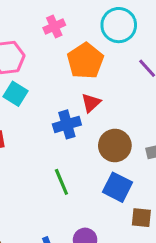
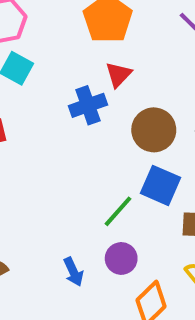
green line: (61, 182) -> (118, 211), moved, turned 68

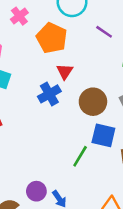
purple circle: (121, 258) -> (36, 191), moved

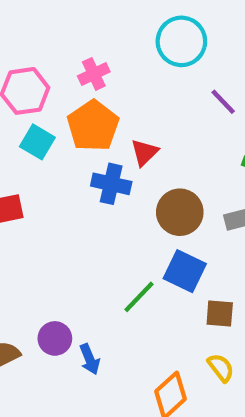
pink cross: (19, 16) -> (94, 74), moved
orange pentagon: (52, 38) -> (93, 126), moved
blue cross: (49, 94) -> (111, 184), turned 30

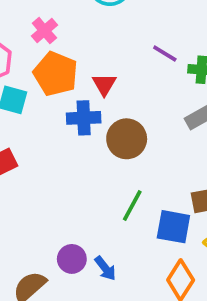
purple line: (223, 102) -> (165, 53), moved
brown circle: (180, 212) -> (127, 139), moved
blue square: (185, 271) -> (173, 227), moved

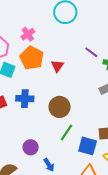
blue cross: (84, 118) -> (25, 99), moved
brown circle: (127, 139) -> (60, 107), moved
purple circle: (72, 259) -> (31, 147), moved

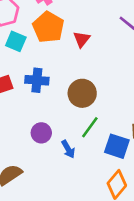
purple circle: (31, 147) -> (41, 133), moved
blue arrow: (49, 165) -> (68, 149), moved

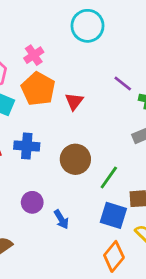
green line: (90, 127) -> (109, 177), moved

